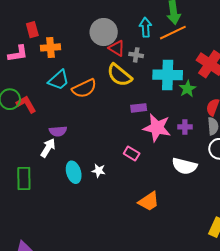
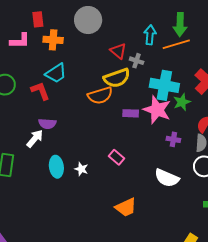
gray circle: (104, 32) -> (88, 20), moved
yellow semicircle: (119, 75) -> (117, 78), turned -68
orange semicircle: (84, 88) -> (100, 95), moved
red L-shape: (26, 104) -> (40, 91), moved
pink star: (157, 128) -> (157, 110), moved

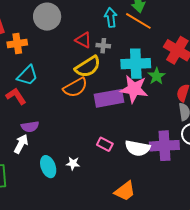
orange line: (176, 44) -> (138, 21), turned 60
purple rectangle: (131, 113) -> (109, 98), size x1.8
purple cross: (173, 139) -> (164, 146), moved, size x2.0
white semicircle: (167, 178) -> (138, 148), moved

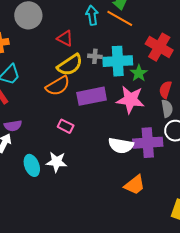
gray cross: (103, 46) -> (95, 56), moved
pink star: (134, 89) -> (130, 100), moved
pink rectangle: (105, 144) -> (66, 126), moved
white star: (73, 163) -> (57, 162), size x1.5
orange trapezoid: (125, 191) -> (135, 185), moved

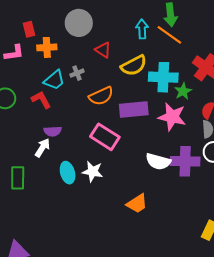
red triangle: (65, 38) -> (103, 50), moved
gray cross: (95, 56) -> (77, 73), moved, turned -32
yellow semicircle: (70, 65) -> (134, 65), moved
pink rectangle: (66, 126) -> (105, 137), size x1.8
orange trapezoid: (135, 185) -> (137, 203), moved

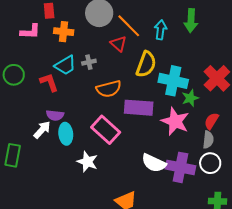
orange line: (169, 35) -> (129, 26), moved
yellow semicircle: (134, 65) -> (146, 64), turned -52
cyan ellipse: (68, 173) -> (66, 134), moved

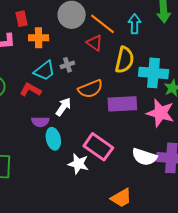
red L-shape: (49, 82) -> (30, 90), turned -35
white arrow: (42, 130) -> (63, 107), moved
pink rectangle: (106, 130) -> (98, 147), moved

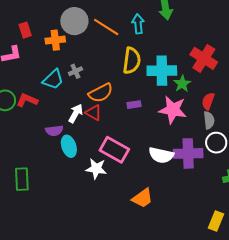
orange cross: (39, 38) -> (55, 40), moved
red triangle: (95, 43) -> (94, 113), moved
red L-shape: (30, 90) -> (27, 100), moved
purple rectangle: (122, 104) -> (134, 105), size x0.5

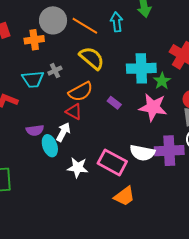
yellow semicircle: (132, 61) -> (92, 58), moved, turned -56
cyan trapezoid: (53, 79) -> (33, 79), turned 40
purple rectangle: (134, 105) -> (114, 103), turned 48
white arrow: (76, 113) -> (63, 132), moved
pink rectangle: (114, 150) -> (112, 162), moved

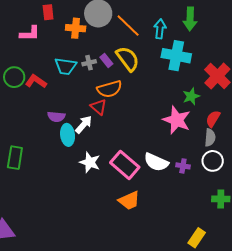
cyan cross: (141, 68) -> (176, 56), moved
purple rectangle: (114, 103) -> (106, 60), moved
purple cross: (169, 151) -> (183, 166), size x0.5

